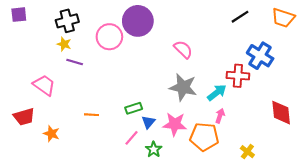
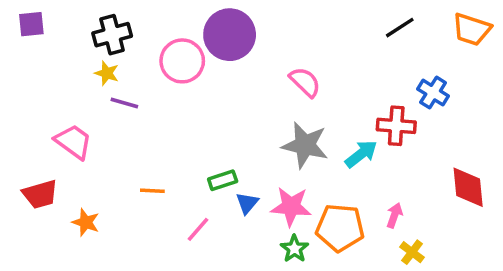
blue cross: (260, 56) -> (433, 93), size x0.7
pink arrow: (220, 116) -> (394, 215), moved
pink line: (132, 138) -> (198, 229), moved
green star: (154, 149) -> (294, 249), moved

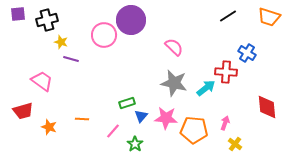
black cross: (112, 35) -> (47, 20), moved
orange line: (152, 191) -> (82, 119), moved
green star: (294, 249) -> (135, 144), moved

